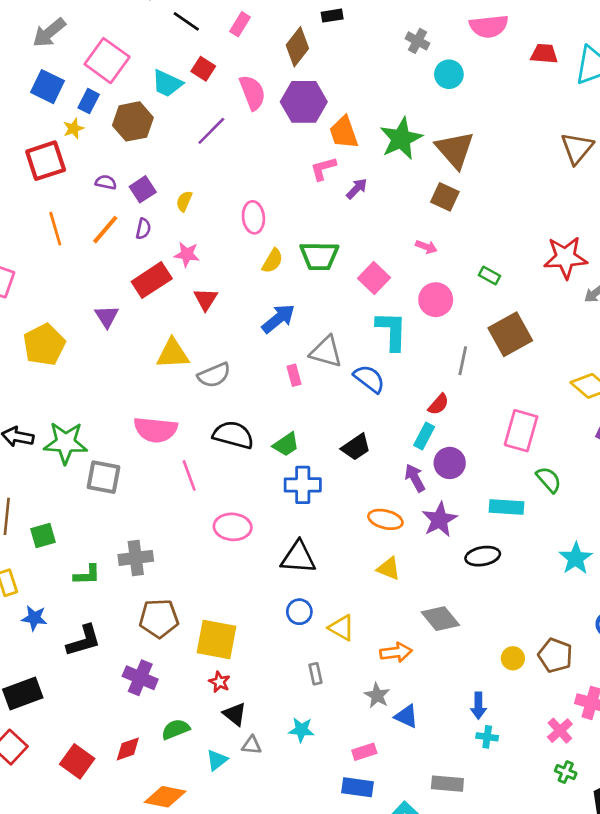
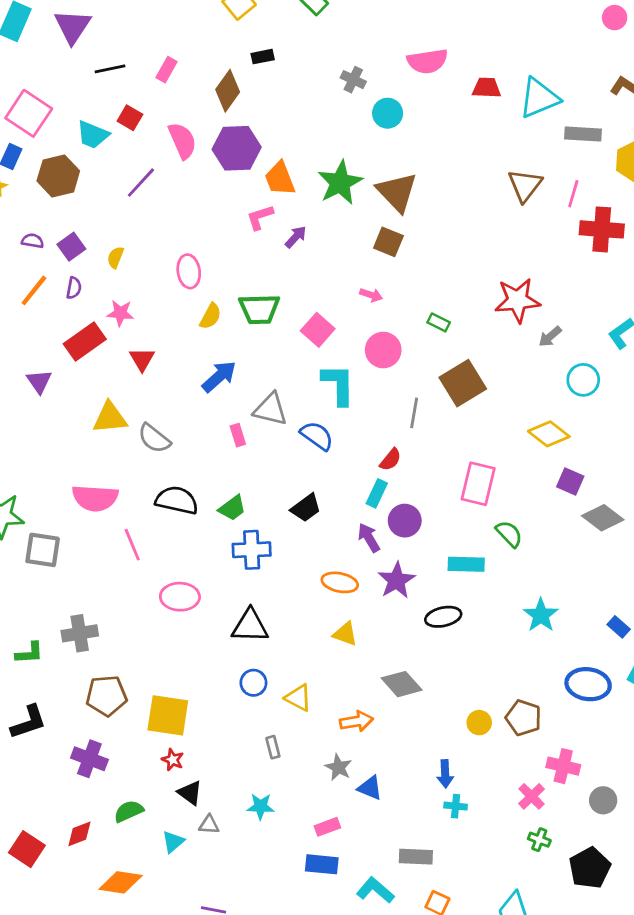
black line: (186, 21) -> (110, 69), turned -44
gray semicircle: (214, 375) -> (154, 438), turned 64

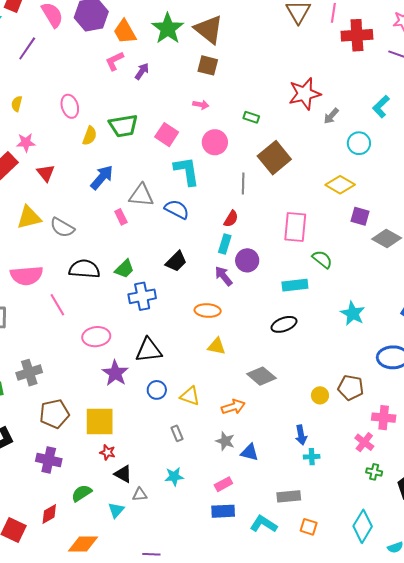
purple star: (396, 580) -> (115, 373), moved

